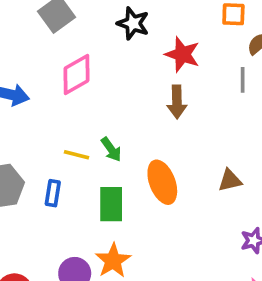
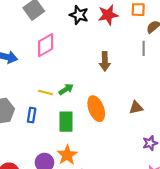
red star: (182, 54) -> (108, 15), moved, turned -30
green arrow: (111, 149) -> (66, 89), turned -88

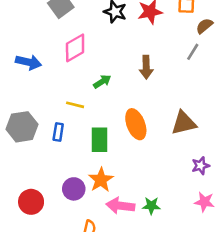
gray line: (144, 48) -> (193, 52), turned 32
green arrow: (66, 89) -> (102, 82), moved
brown triangle: (136, 108) -> (184, 123), size x1.5

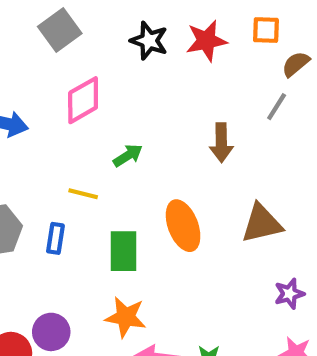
brown arrow: (146, 67) -> (221, 143), moved
orange star: (101, 180) -> (126, 317), turned -30
purple circle: (74, 189) -> (51, 332), moved

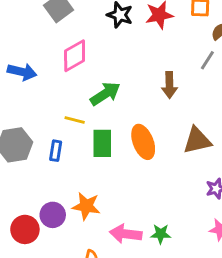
green arrow: (128, 155) -> (105, 94), size x1.5
green rectangle: (124, 251) -> (102, 143), moved
orange star: (126, 317) -> (86, 206), moved

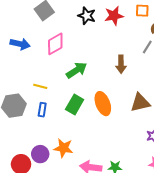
blue arrow: (22, 72) -> (20, 44), moved
yellow line: (75, 120) -> (40, 86), moved
green rectangle: (102, 143) -> (75, 105), turned 30

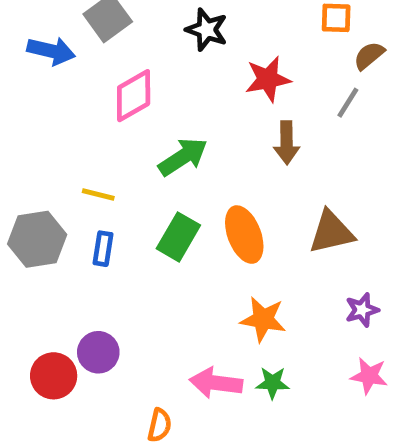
red star: (114, 16) -> (268, 79), moved
blue arrow: (20, 44) -> (51, 51), moved
orange star: (63, 148) -> (263, 319), moved

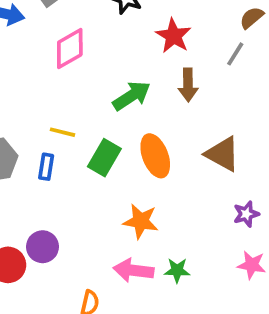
red star: (268, 79) -> (173, 36), turned -30
green arrow: (183, 157) -> (132, 96), moved
yellow line: (98, 195) -> (63, 132), moved
brown triangle: (331, 232) -> (223, 154), turned 42
orange star: (263, 319) -> (141, 221), moved

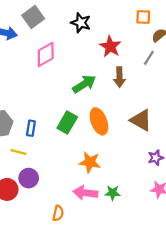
yellow line: (63, 132) -> (18, 152), moved

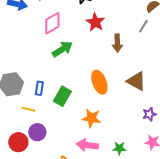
red star: (110, 47) -> (95, 22), moved
green arrow: (84, 84) -> (62, 49), moved
green rectangle: (67, 123) -> (62, 96), moved
green star: (113, 193) -> (119, 148), moved

